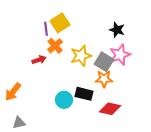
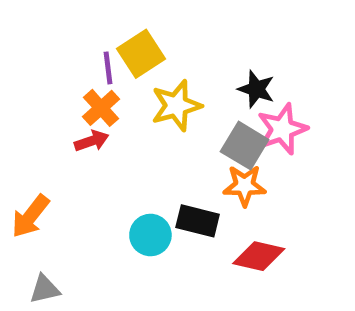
black star: (117, 30) -> (256, 89), moved
orange cross: (55, 46) -> (101, 108), moved
yellow star: (81, 56) -> (176, 106), moved

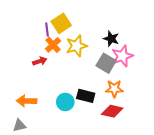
orange cross: (101, 108) -> (53, 45), moved
orange star: (245, 186) -> (114, 89), moved
orange arrow: (30, 216) -> (26, 101), moved, turned 54

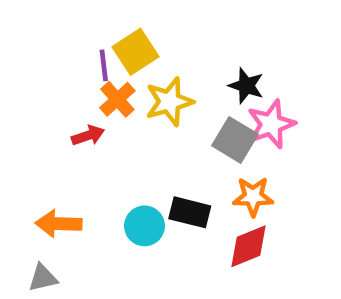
red diamond: (112, 111) -> (249, 246), turned -35

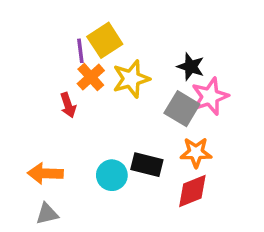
red arrow: (88, 135) -> (68, 105), turned 90
gray triangle: (43, 278) -> (47, 214), moved

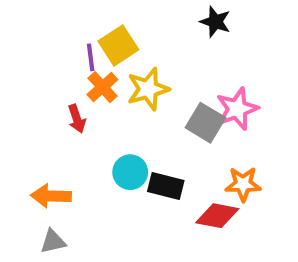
black star: (191, 67) -> (215, 22), moved
orange star: (196, 152) -> (243, 184), moved
cyan circle: (112, 175) -> (130, 172), moved
red diamond: (192, 191) -> (217, 216), turned 33

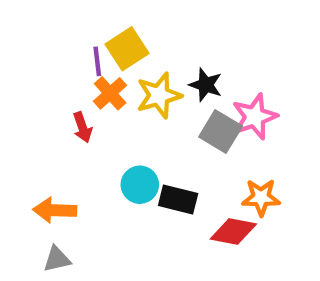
black star: (215, 22) -> (206, 85), moved

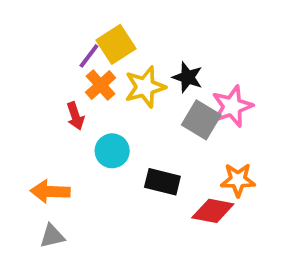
purple line: (97, 61) -> (89, 56), turned 44
cyan circle: (140, 185) -> (112, 151), moved

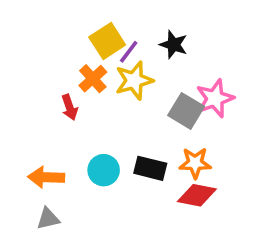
purple line: (89, 56) -> (129, 52), moved
black star: (188, 77) -> (174, 45), moved
cyan circle: (112, 151) -> (104, 170), moved
orange star: (238, 180) -> (195, 163), moved

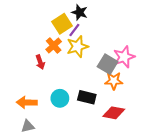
black star: (174, 45) -> (80, 12), moved
orange star: (195, 163) -> (114, 81), moved

